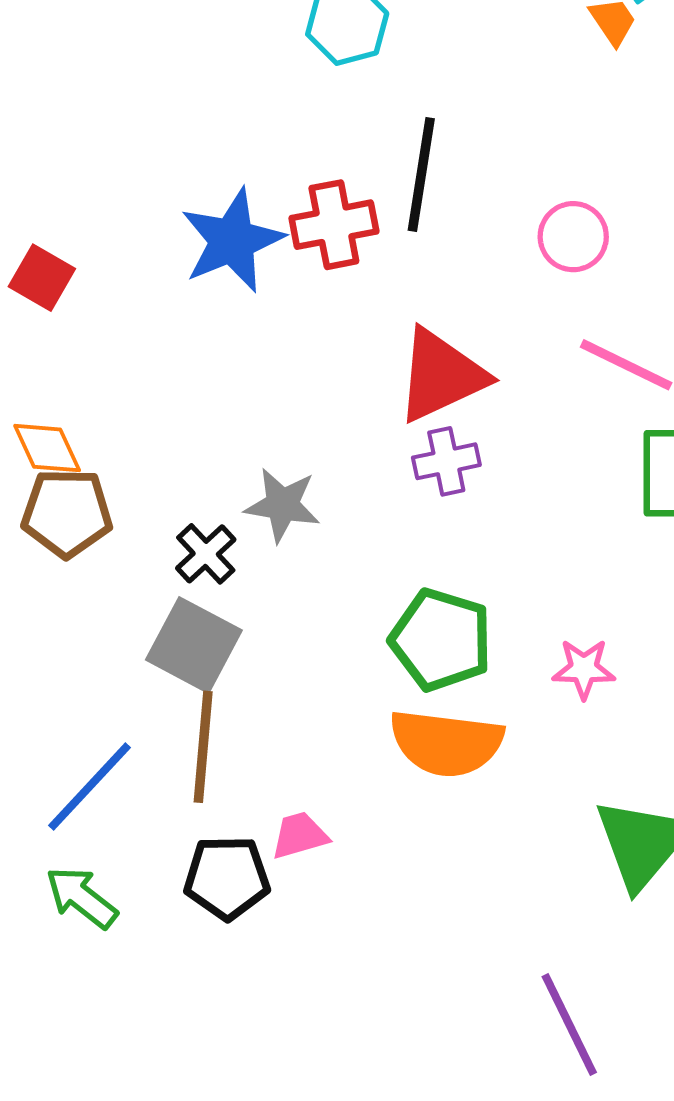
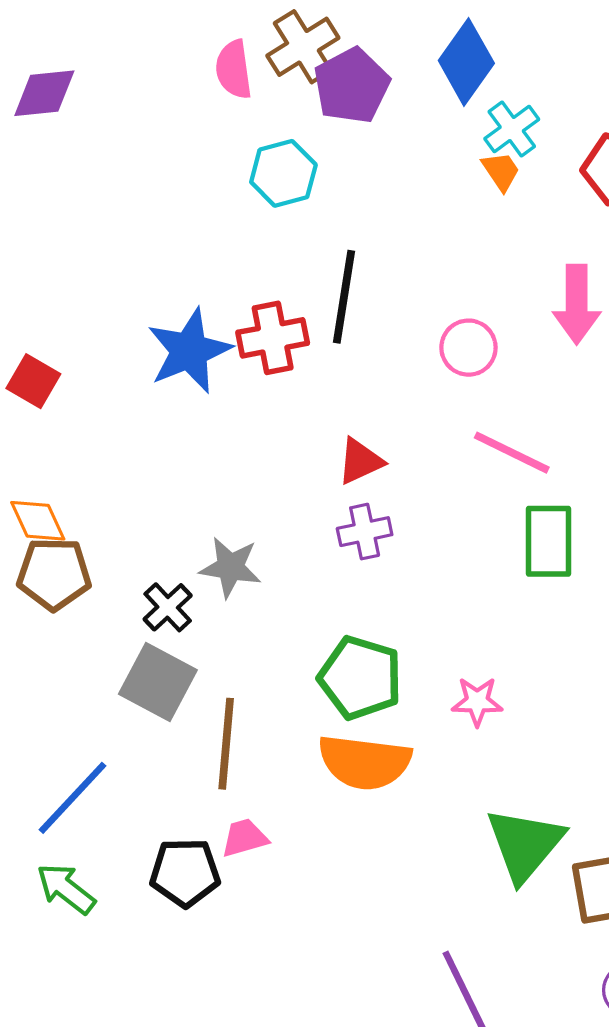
red triangle: (441, 375) -> (360, 461), size x0.6
brown line: (203, 747) -> (226, 744), moved

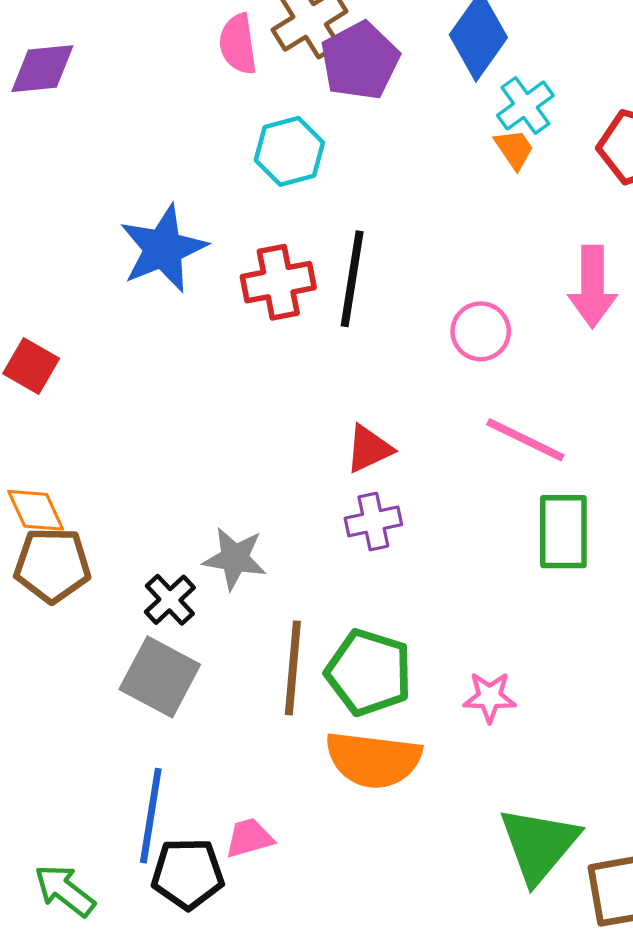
red cross: (273, 338) -> (278, 282), moved
blue star: (189, 351) -> (163, 249), moved
brown line: (226, 744) -> (293, 668), moved
blue line: (72, 798) -> (151, 816), moved, turned -34

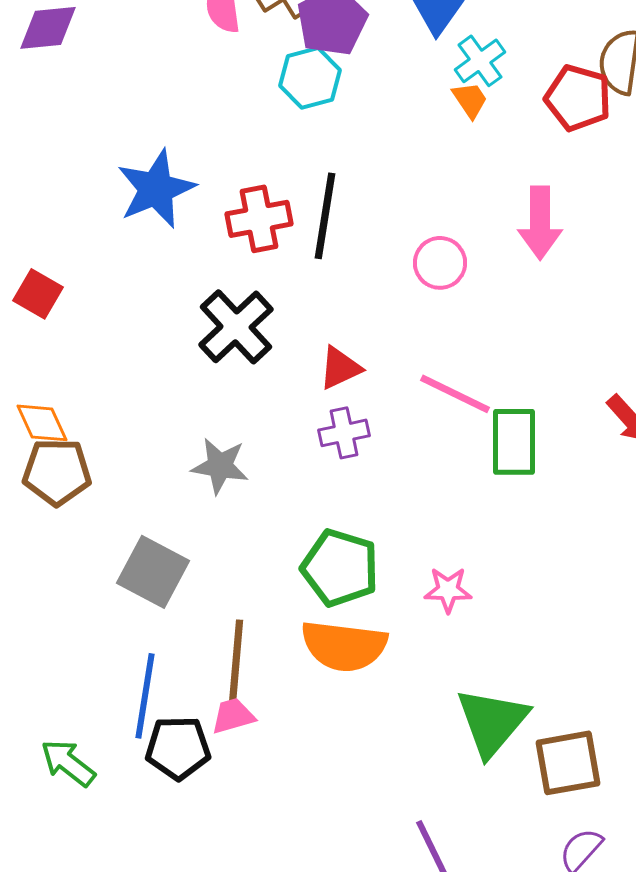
cyan hexagon: (289, 151) -> (310, 78), moved
pink line: (525, 440) -> (455, 394), moved
black cross: (170, 600) -> (236, 327), moved, size x1.6
brown line: (293, 668) -> (236, 662), moved

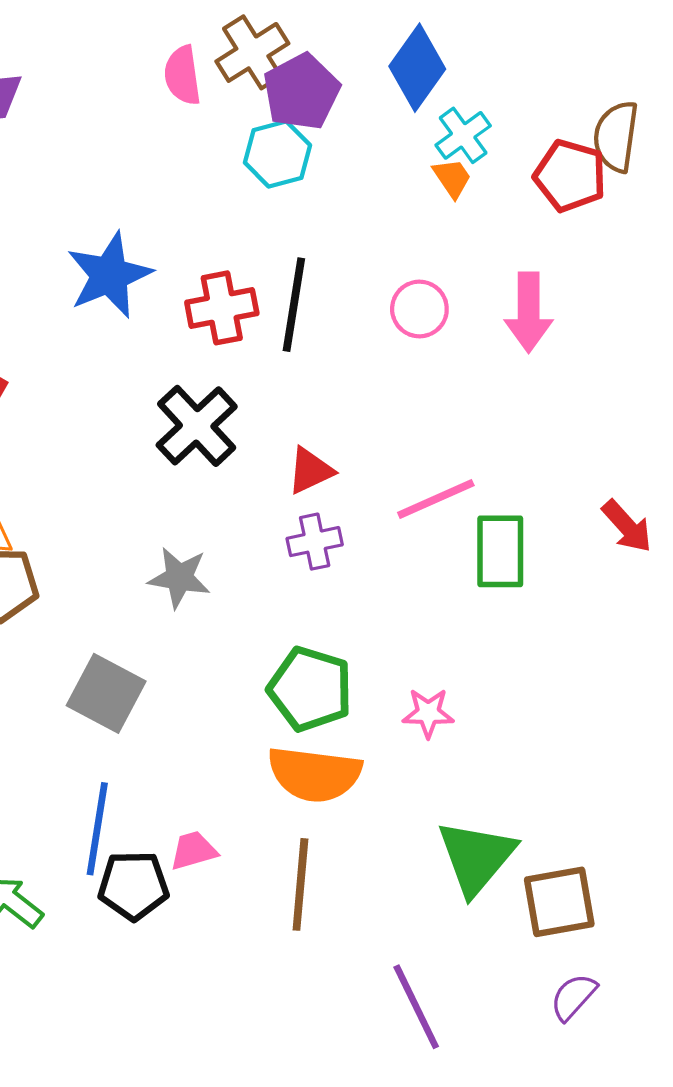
pink circle: (440, 263) -> (419, 309), moved
pink line: (455, 394) -> (436, 499), turned -50
brown line: (236, 662) -> (300, 884), moved

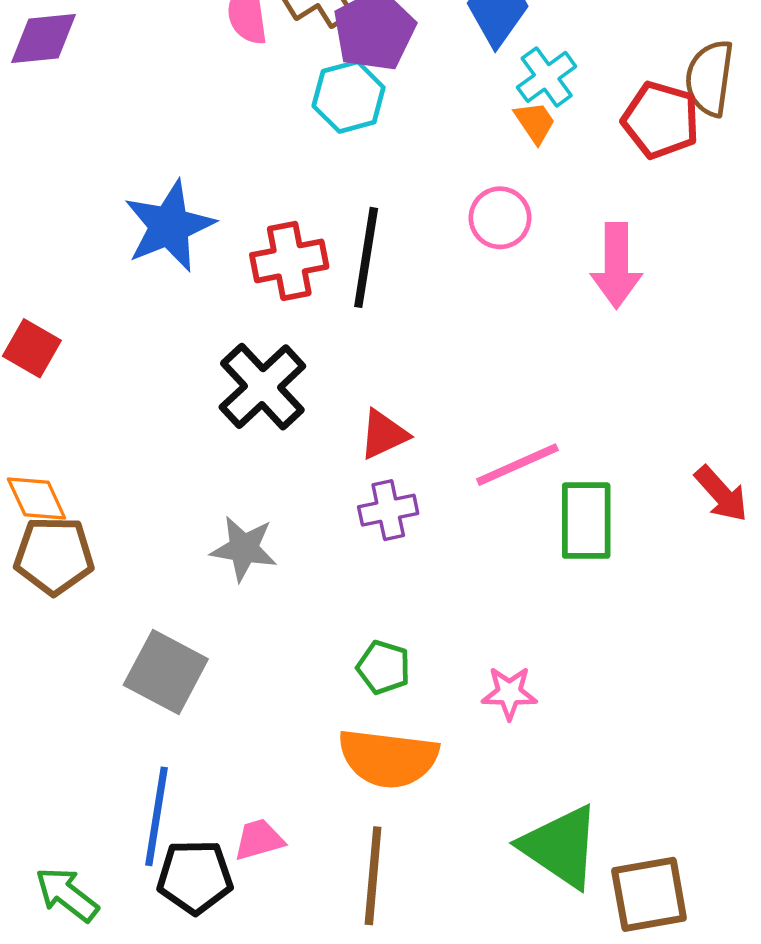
pink circle: (419, 309) -> (500, 218), moved
green pentagon: (310, 689) -> (384, 667), size x0.6
green triangle: (476, 857) -> (561, 847), turned -36

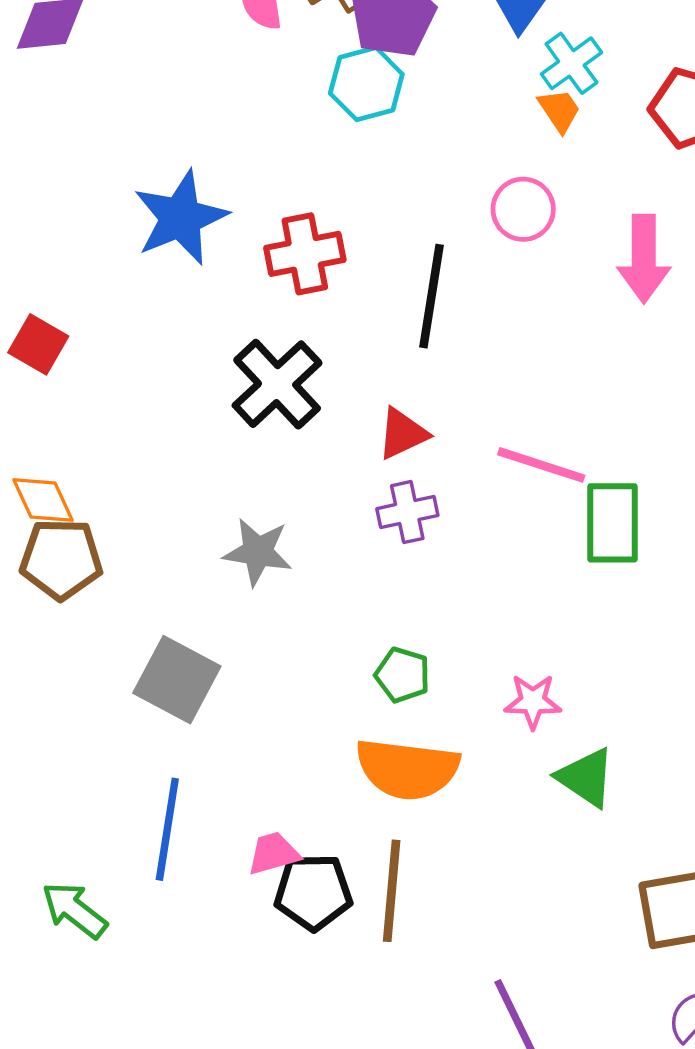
black line: (366, 257) -> (431, 296), moved
pink line: (517, 465) -> (541, 465), turned 42
green triangle: (561, 847) -> (586, 777), moved, size x0.7
black pentagon: (195, 877) -> (313, 892), moved

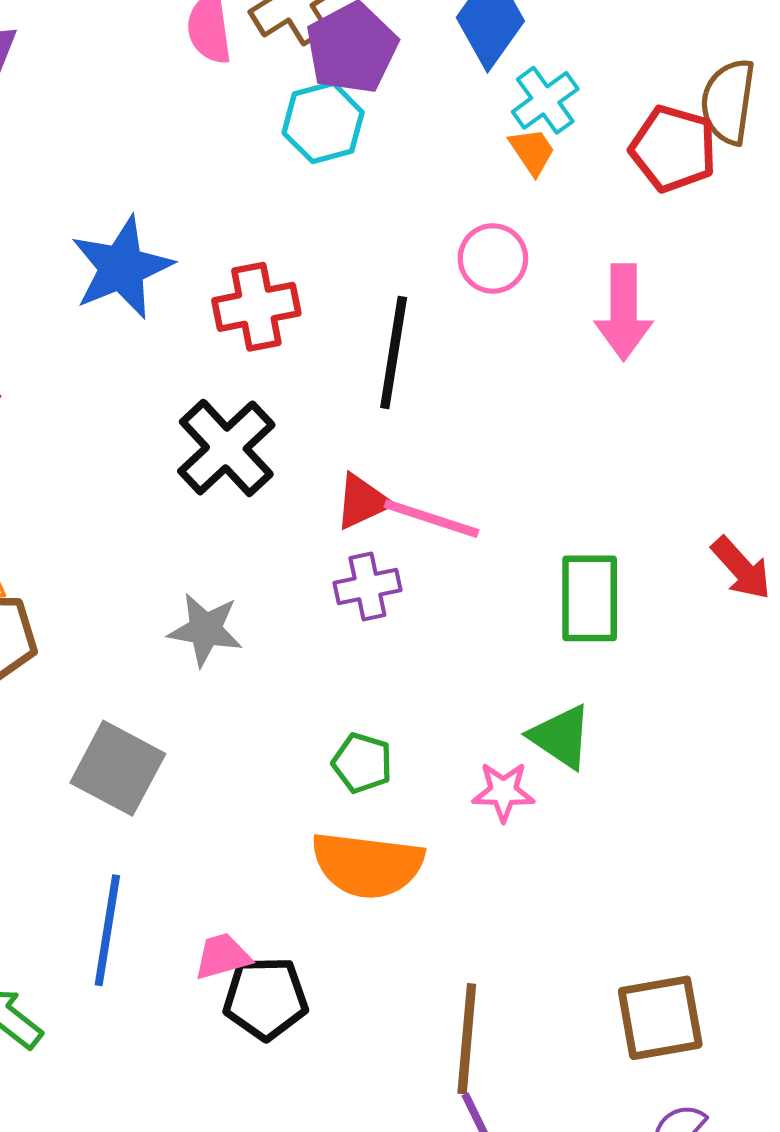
pink line: (541, 465) -> (431, 519), moved
green triangle: (586, 777) -> (561, 737), moved
brown line: (392, 891) -> (467, 1039), moved

